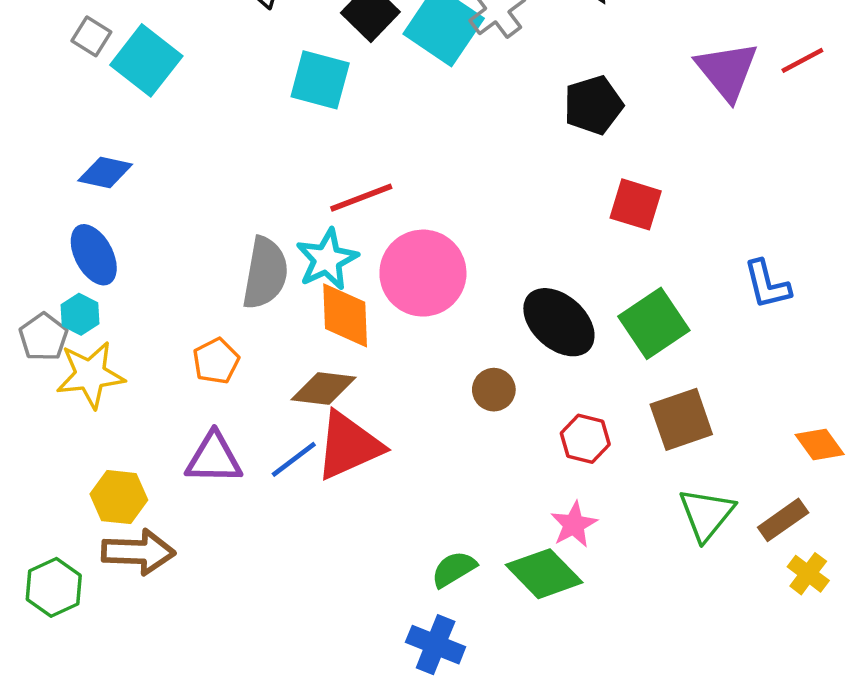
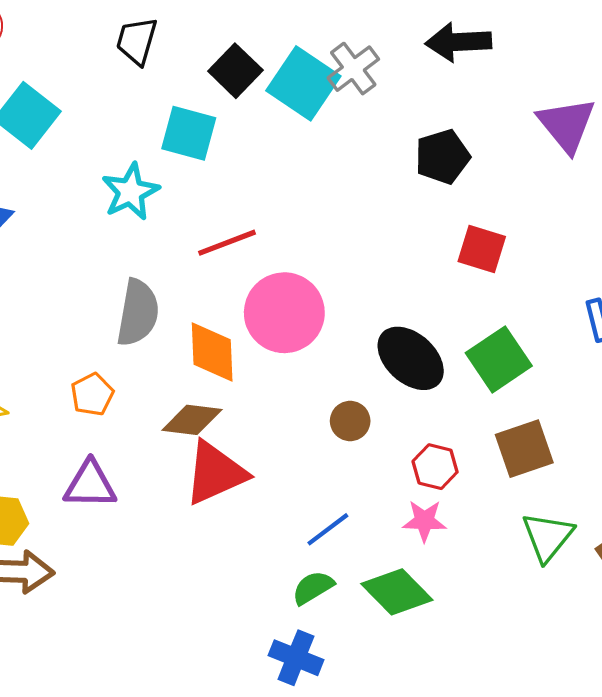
cyan star: (327, 259) -> (130, 192), moved
blue line: (294, 459) -> (328, 529), moved
pink star: (574, 525) -> (424, 521), moved, turned 30

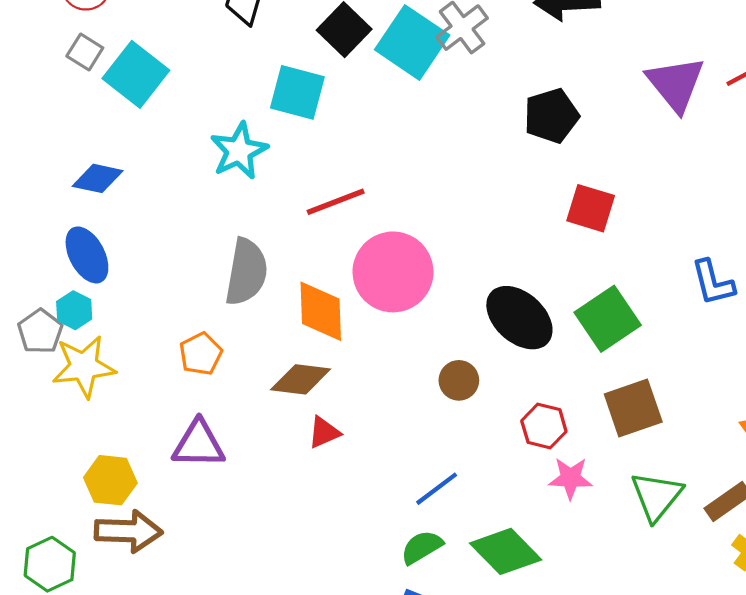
red triangle: (215, 473) -> (324, 432), size x0.5
pink star: (424, 521) -> (570, 478), moved

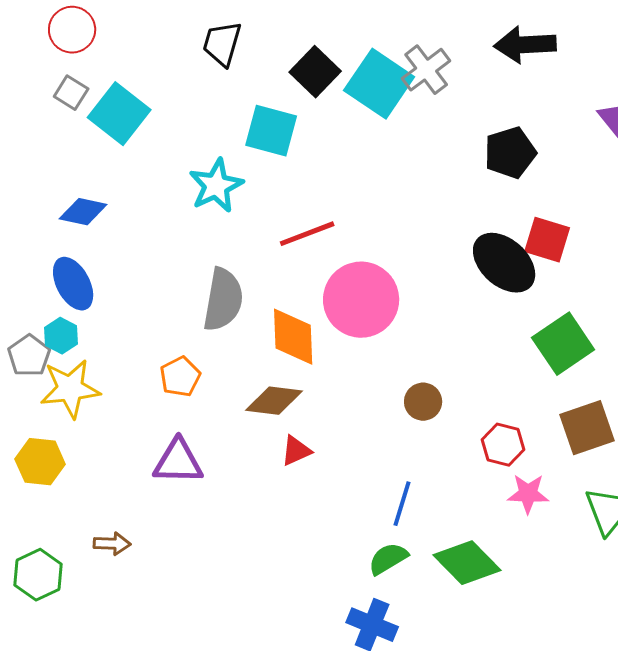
black ellipse: (519, 318) -> (504, 263), moved
yellow hexagon: (110, 480) -> (40, 462), moved
blue line: (437, 489) -> (402, 504), turned -36
brown arrow: (128, 531) -> (112, 544), size x0.6

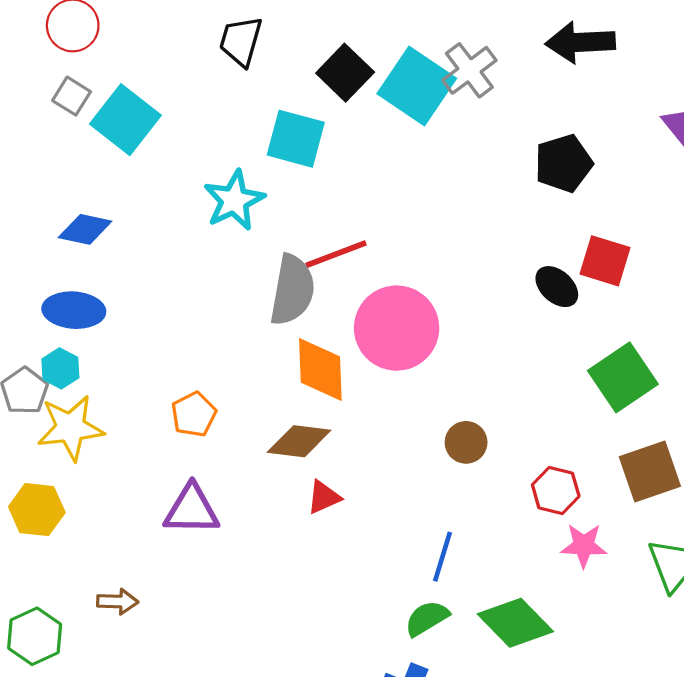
black ellipse: (504, 263) -> (557, 287), size x0.6
blue ellipse: (73, 284) -> (74, 310), turned -58
gray semicircle: (223, 300) -> (292, 290), moved

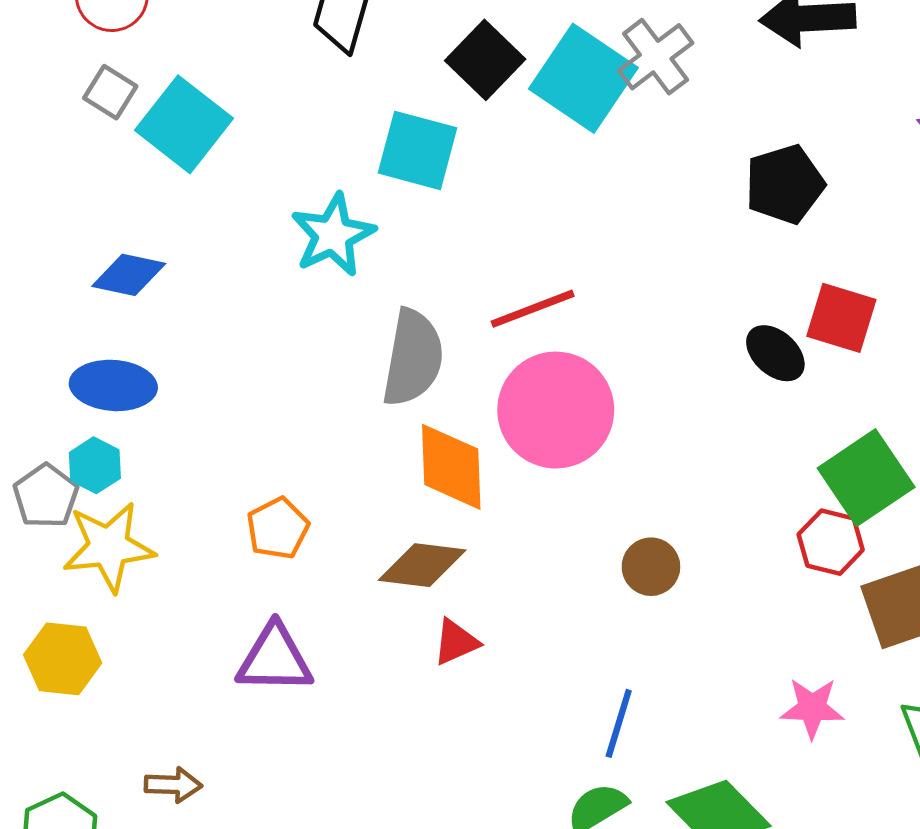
red line: (336, 254) -> (533, 309), moved
red hexagon: (556, 491) -> (831, 542), moved

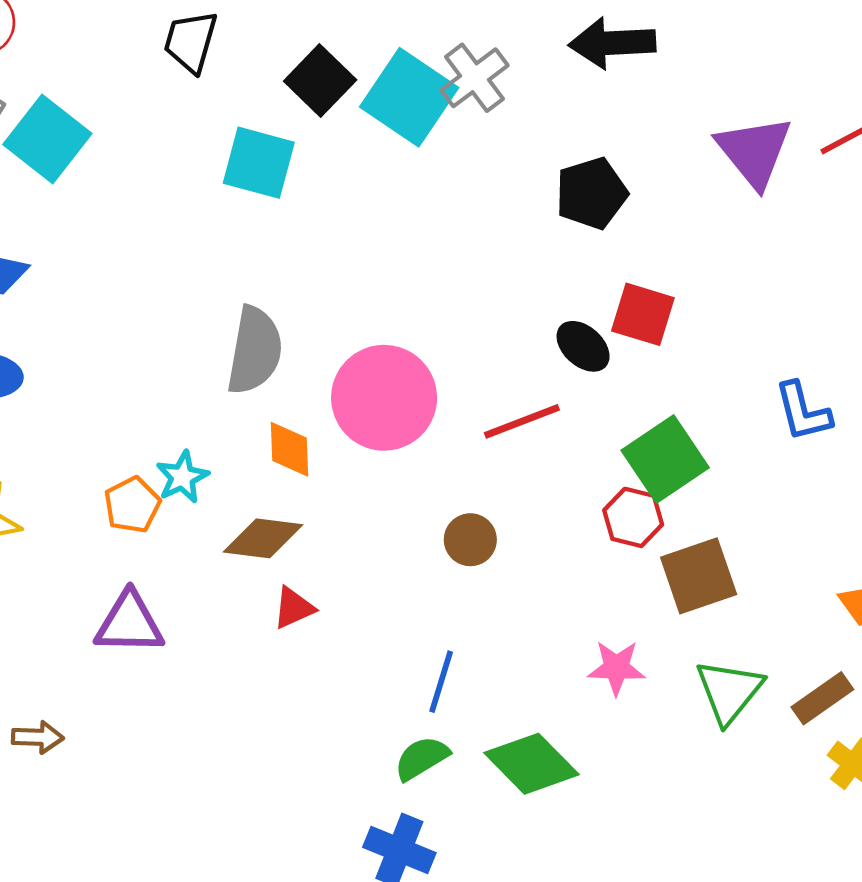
cyan star: (333, 235) -> (182, 477), moved, size x0.7
red line: (533, 309) -> (522, 421), moved
orange diamond: (451, 467) -> (289, 449), size x0.7

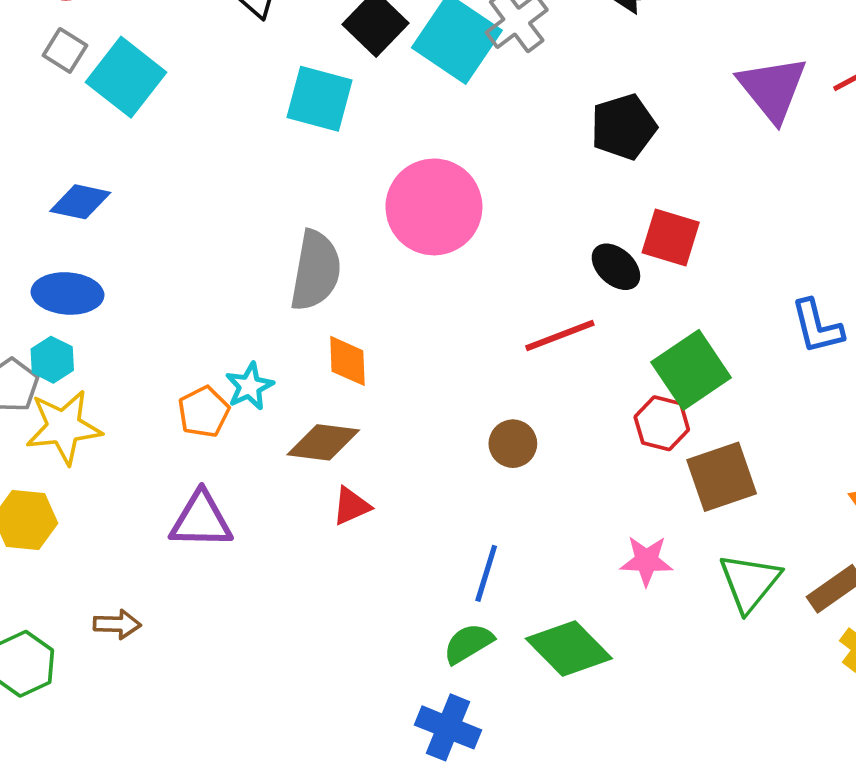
pink circle: (384, 398) -> (434, 207), moved

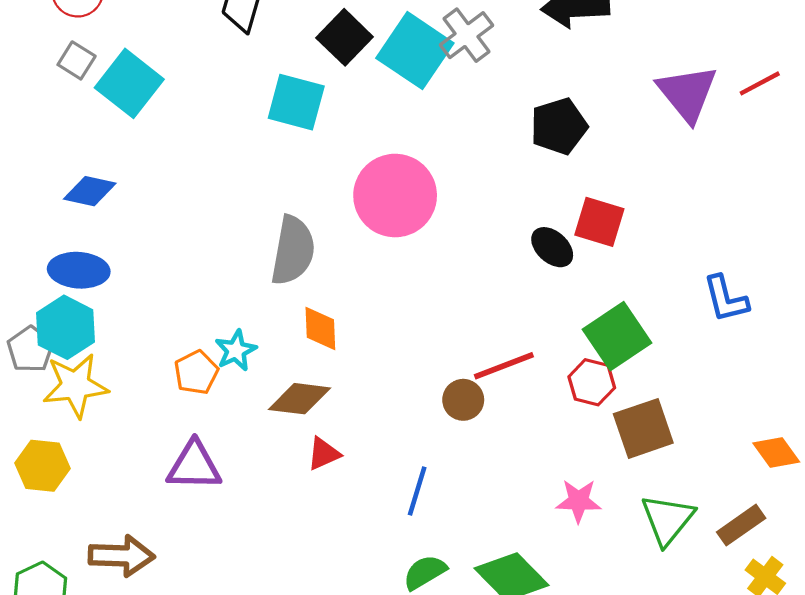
red line: (560, 335) -> (504, 366), moved
cyan hexagon: (52, 360) -> (66, 327), size x1.6
blue line: (486, 573) -> (417, 491), moved
brown arrow: (117, 624) -> (122, 556), size x1.6

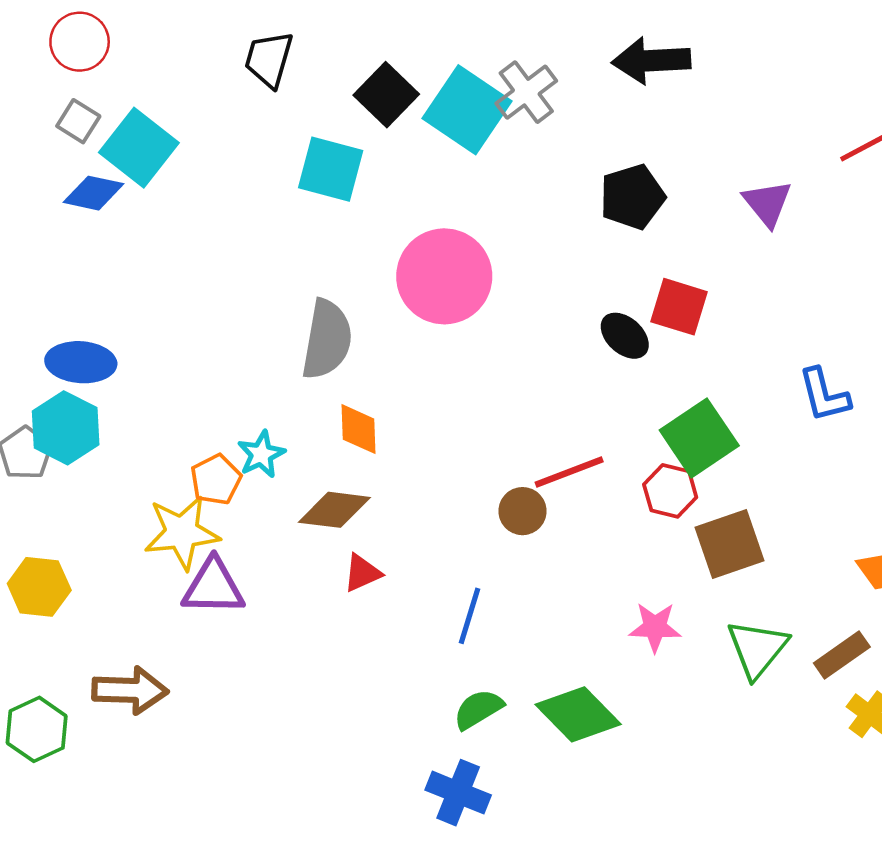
purple triangle: (687, 93) -> (767, 203), moved, size x0.7
blue diamond: (90, 191) -> (93, 193), moved
yellow star: (75, 386) -> (182, 533), moved

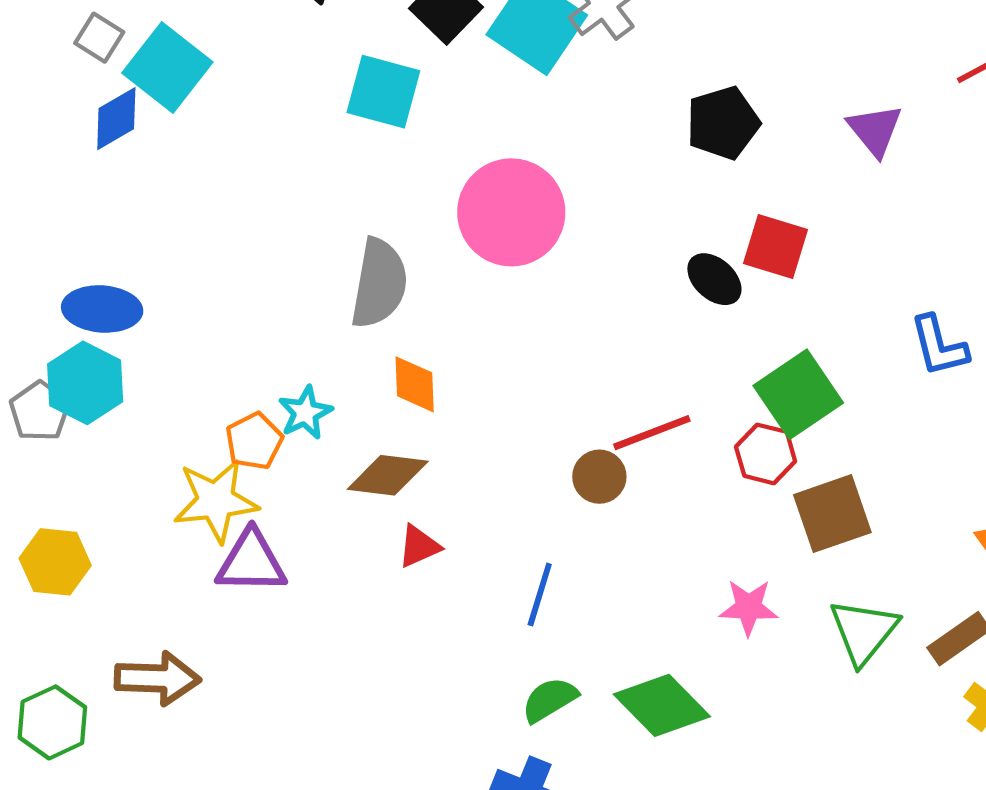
blue diamond: (93, 193) -> (116, 119), turned -42

